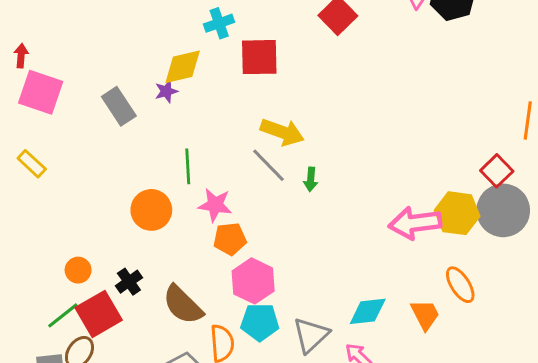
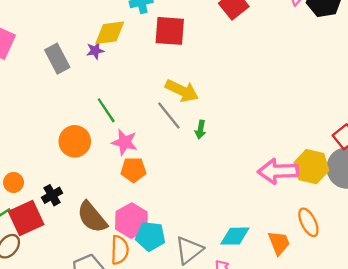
green line: (188, 166) -> (106, 110), turned -36
pink hexagon: (253, 281) -> (131, 221), moved

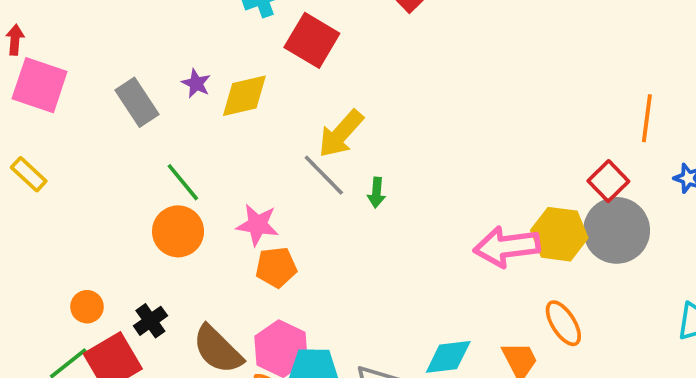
red square: (170, 31) -> (312, 40), turned 32
yellow diamond: (110, 33) -> (244, 96), moved
purple star: (95, 51) -> (196, 83), turned -30
yellow arrow: (182, 91) -> (341, 134), turned 112
green line: (106, 110) -> (183, 182), moved

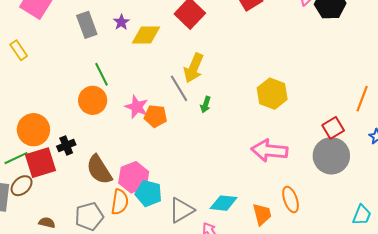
yellow arrow: (341, 134) -> (194, 68), turned -32
yellow hexagon: (559, 234) -> (272, 94), moved
orange pentagon: (276, 267) -> (155, 116), moved
orange circle: (87, 307) -> (33, 130), size x1.8

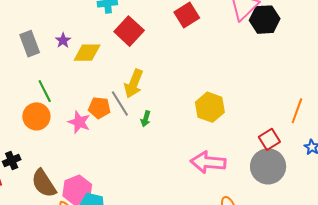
orange pentagon: (155, 116) -> (99, 108), moved

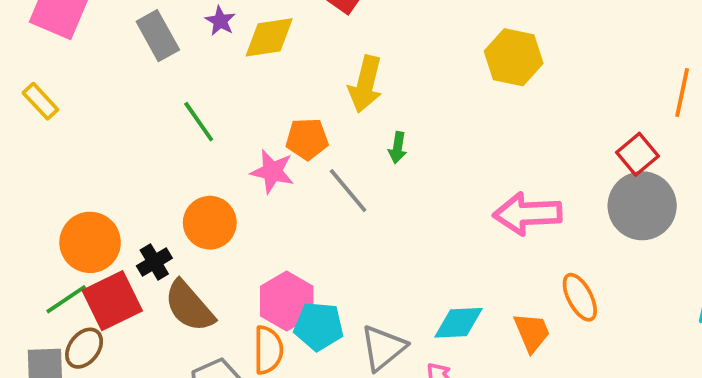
gray line: (120, 104) -> (348, 191), moved
yellow hexagon: (210, 107) -> (514, 57), moved
orange circle: (36, 116) -> (210, 223), moved
brown semicircle: (44, 183) -> (189, 306), moved

